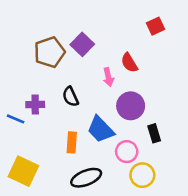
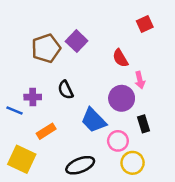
pink arrow: (108, 77) -> (140, 80), moved
orange rectangle: (72, 142) -> (46, 131), moved, turned 54

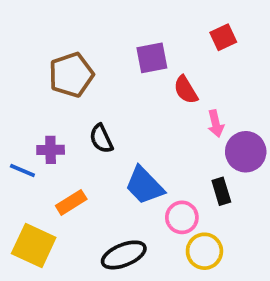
purple square: (77, 41) -> (152, 58), moved, turned 35
purple circle: (122, 98) -> (246, 152), moved

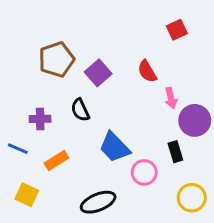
purple square: (152, 58) -> (98, 73), moved, turned -30
blue line: (22, 171) -> (18, 149), moved
yellow square: (34, 246) -> (27, 195), size x0.7
yellow circle: (204, 251) -> (192, 198), moved

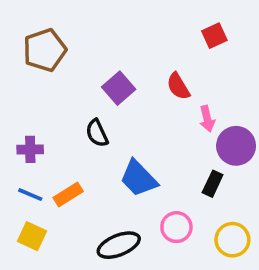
brown pentagon: (56, 59) -> (45, 50), moved
purple cross: (40, 119) -> (30, 149), moved
blue line: (18, 149) -> (30, 195), moved
black rectangle: (175, 152) -> (213, 184), turned 42
pink circle: (144, 172) -> (176, 227), moved

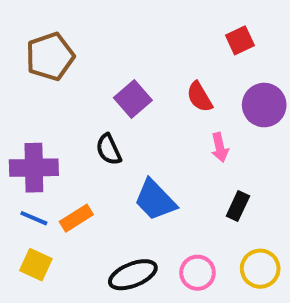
pink arrow: (207, 119) -> (220, 147), moved
purple circle: (236, 146) -> (264, 105), moved
purple cross: (30, 149) -> (34, 168), size x1.6
pink circle: (176, 227) -> (198, 273), moved

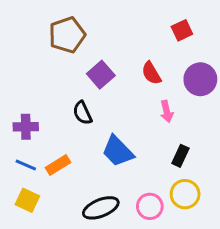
brown pentagon: (50, 57) -> (67, 35), moved
purple cross: (34, 168) -> (26, 127), size x0.7
yellow circle: (260, 269) -> (185, 194), moved

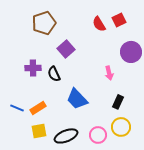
red semicircle: (151, 73) -> (99, 24), moved
purple cross: (26, 127) -> (33, 68), moved
yellow square: (27, 200) -> (39, 131), moved, turned -35

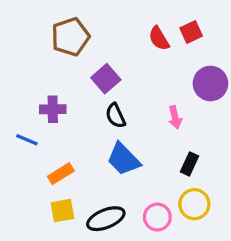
black semicircle: (54, 74) -> (116, 116), moved
blue line: (17, 108) -> (27, 140), moved

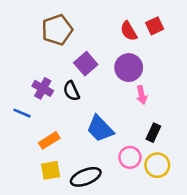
purple circle: (210, 83) -> (129, 68), moved
purple cross: (53, 109) -> (43, 88), turned 30
black semicircle: (116, 116) -> (71, 91), moved
pink circle: (157, 217) -> (130, 157), moved

